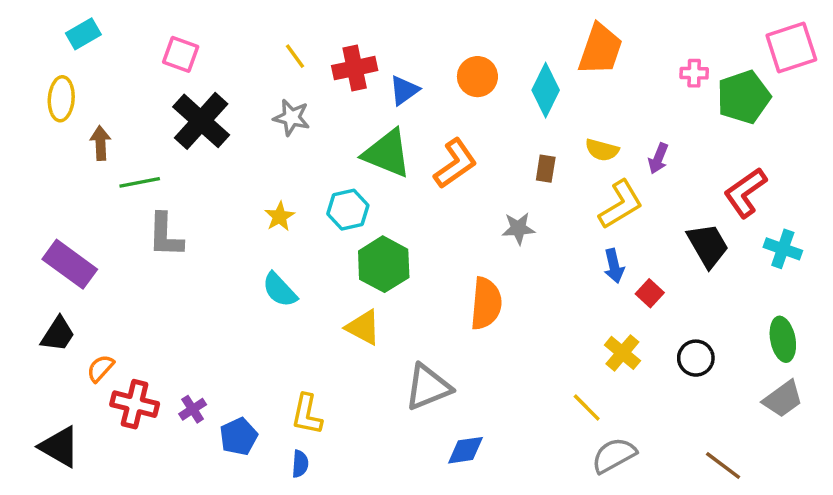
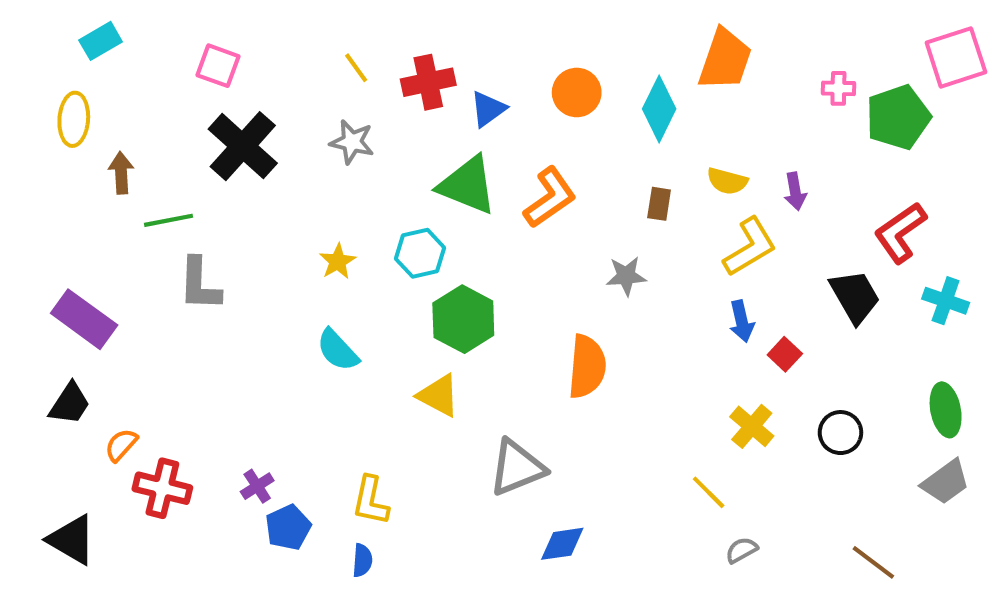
purple arrow: (658, 158) -> (795, 191), turned -32
purple cross: (193, 409) -> (257, 486), moved
gray semicircle: (614, 455) -> (742, 550), size x0.6

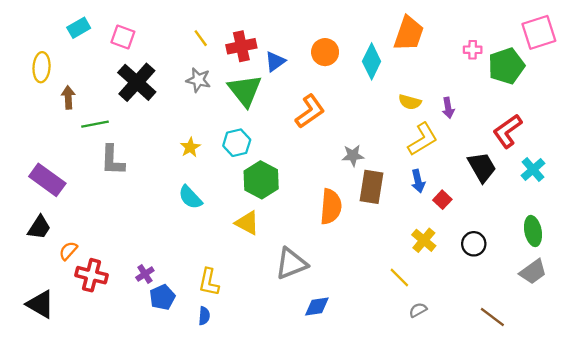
cyan rectangle: (101, 41) -> (79, 28), moved
green triangle: (467, 185) -> (245, 90), moved, turned 30
brown rectangle: (659, 204) -> (372, 187), moved, size x1.8
cyan cross: (946, 301) -> (533, 169), turned 30

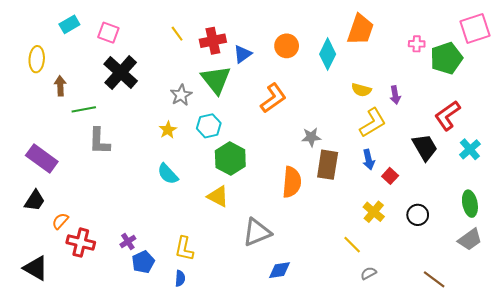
gray star: (198, 80) -> (181, 95), moved, turned 30

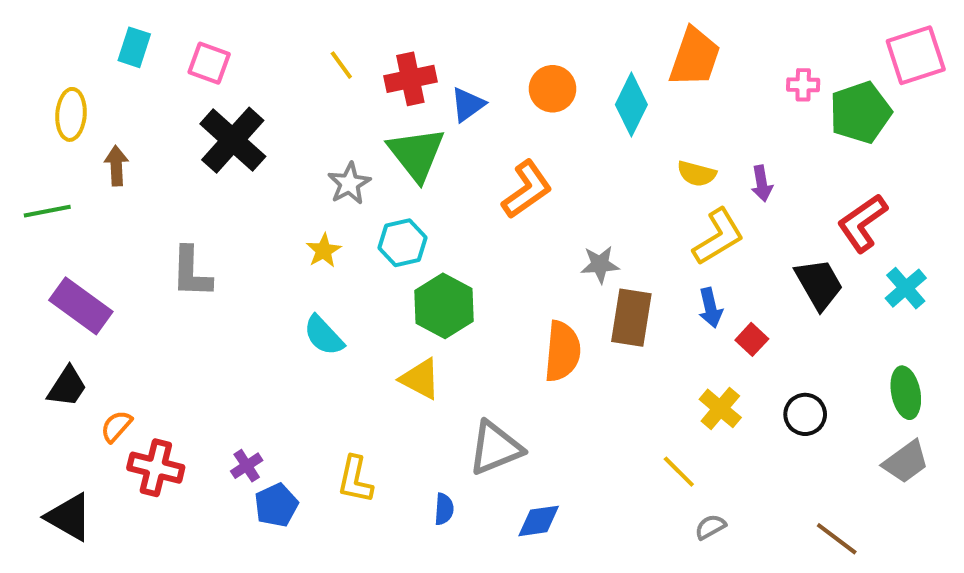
cyan rectangle: (69, 24) -> (134, 47), turned -42
green line: (84, 109) -> (47, 211), moved
blue semicircle: (180, 278) -> (444, 509), moved

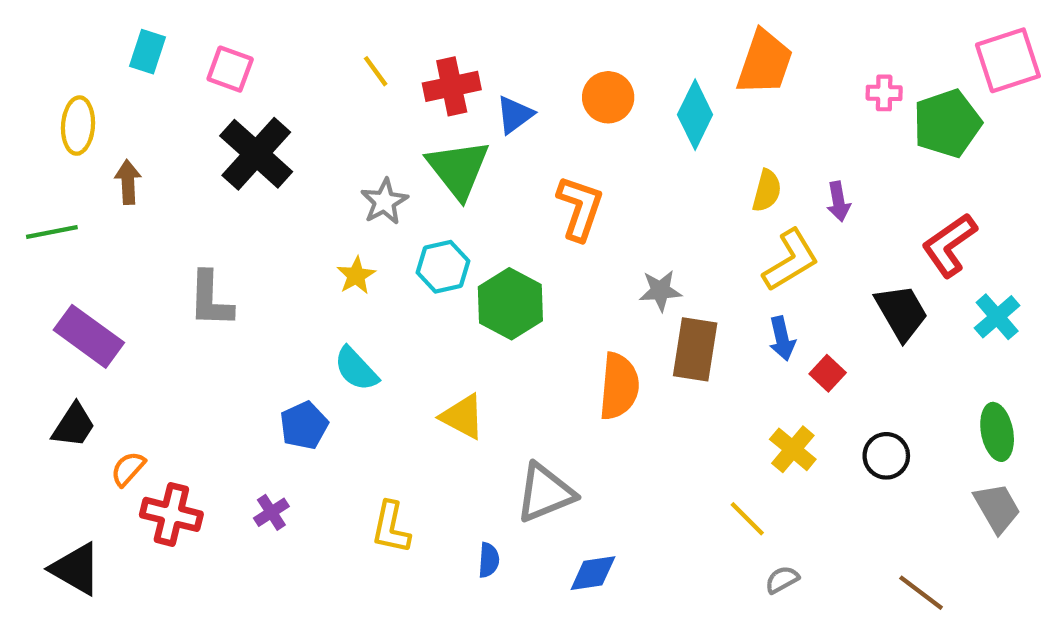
yellow semicircle: (697, 174) -> (767, 191), turned -90
orange L-shape: (527, 189) -> (580, 208), turned -36
green hexagon: (444, 306) -> (510, 304), moved
gray trapezoid: (906, 462) -> (997, 508), turned -84
blue pentagon: (276, 505) -> (304, 425), moved

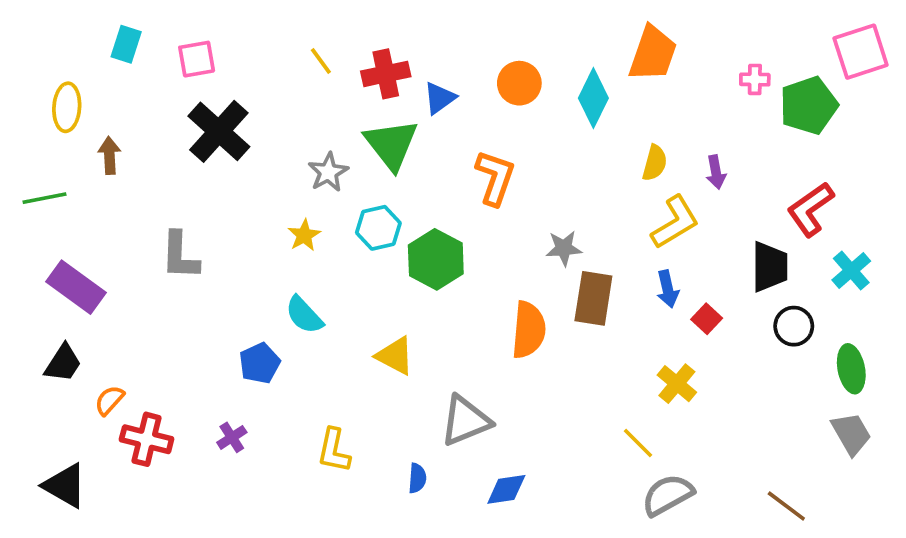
pink square: (230, 69) -> (197, 59), turned -30
black trapezoid: (901, 312) -> (770, 267), turned 30
black circle: (886, 456) -> (794, 326), moved
gray semicircle: (782, 580) -> (668, 495), size x1.8

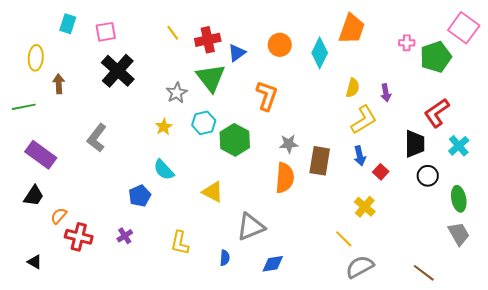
pink square: (861, 52) -> (464, 28), turned -36
gray star: (564, 248) -> (289, 144), moved
gray L-shape: (180, 256) -> (97, 138), turned 36
black triangle: (65, 486) -> (35, 262), size x0.6

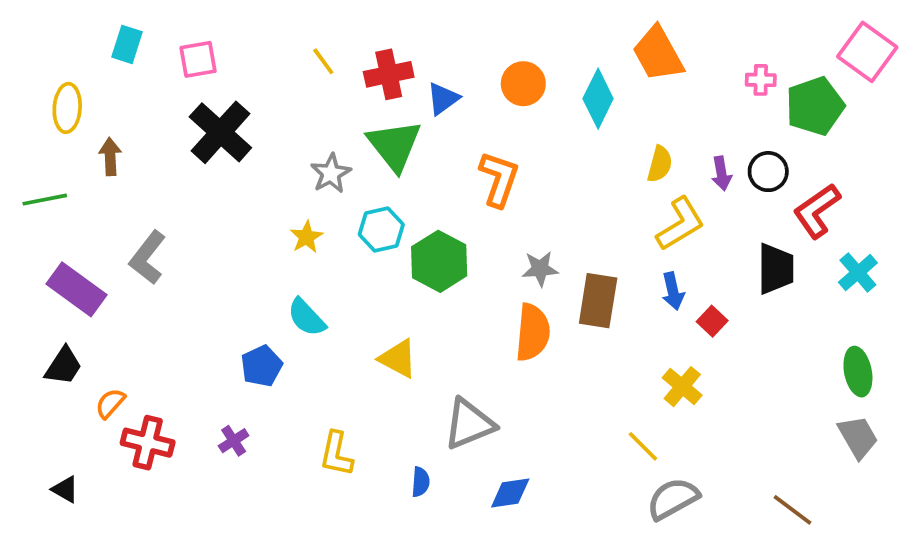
orange trapezoid: (352, 29) -> (658, 54), turned 132
gray L-shape: (97, 138) -> (148, 258), moved
black circle: (428, 176) -> (768, 172), moved

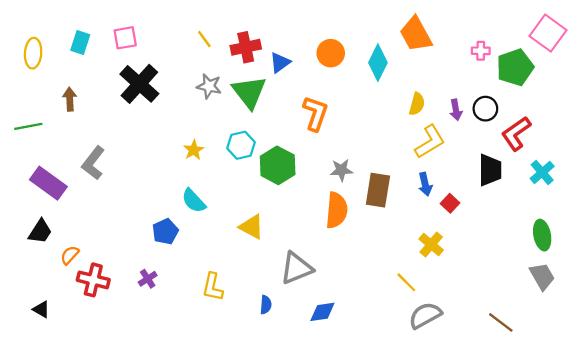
cyan rectangle: (127, 44) -> (80, 43), moved
yellow ellipse: (67, 108) -> (33, 53), moved
gray star: (331, 173) -> (209, 86), moved, turned -30

